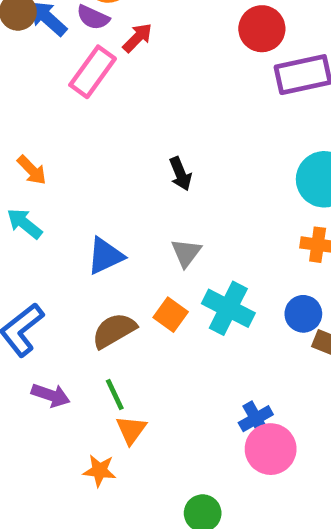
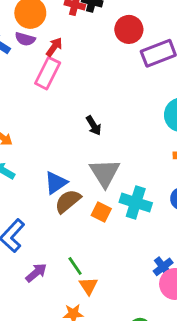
pink rectangle: (93, 72) -> (48, 73), moved
gray triangle: (186, 253) -> (105, 173), size x1.6
brown semicircle: (114, 330) -> (68, 201), moved
purple arrow: (51, 395) -> (36, 273), turned -50

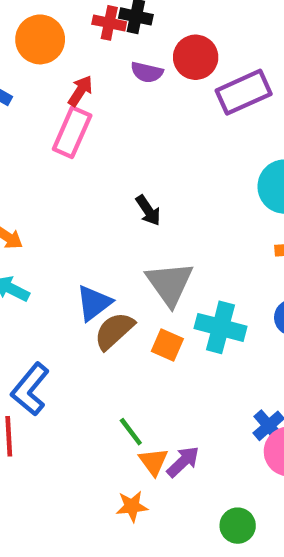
purple semicircle: (25, 39) -> (147, 72), moved
purple arrow: (36, 273) -> (183, 462), moved

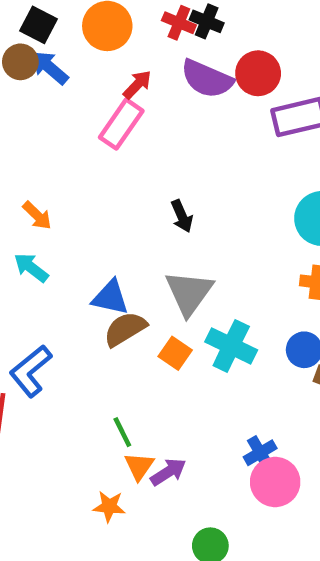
purple semicircle: (147, 72) -> (207, 79), size x1.6
blue triangle: (94, 303) -> (110, 297), turned 39

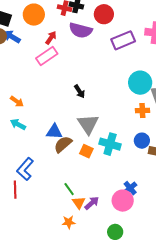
red circle: (258, 73) -> (104, 14), moved
pink rectangle: (121, 124) -> (47, 56), turned 30
pink circle: (275, 482) -> (123, 201), moved

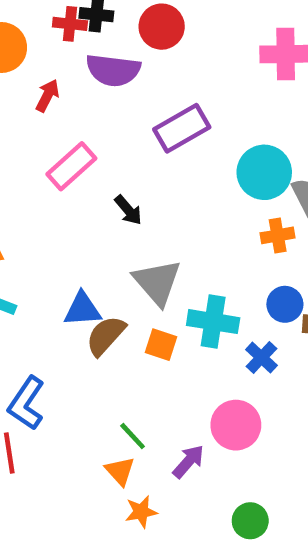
purple rectangle: (123, 40) -> (182, 128), moved
pink rectangle: (47, 56) -> (71, 166), moved
blue cross: (130, 188) -> (261, 357), moved
pink circle: (123, 201) -> (236, 425), moved
orange triangle: (79, 203) -> (120, 471), moved

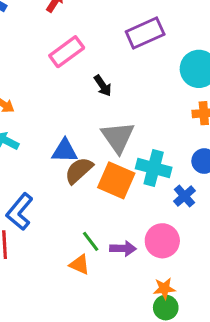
orange square: (161, 345) -> (116, 180), size x1.6
purple arrow: (188, 461) -> (123, 249), moved, turned 45
orange triangle: (120, 471) -> (79, 265), turned -30
orange star: (141, 512) -> (164, 289), moved

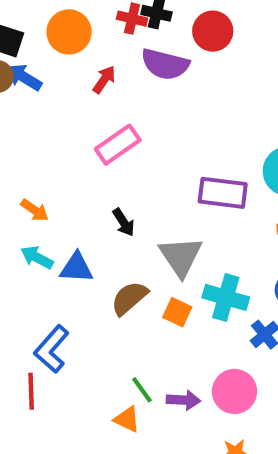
purple rectangle: (145, 33) -> (223, 193), moved, turned 30
black arrow: (103, 86) -> (124, 222), moved
blue triangle: (65, 151) -> (76, 268), moved
orange square: (116, 180) -> (177, 312), size x0.6

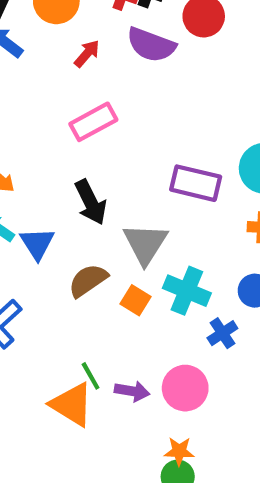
black arrow: (124, 222) -> (91, 202), size x1.5
blue triangle: (76, 268) -> (37, 243), turned 48
orange triangle: (127, 419) -> (72, 404), size x1.6

